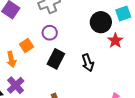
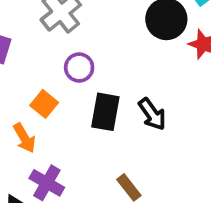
black arrow: (88, 63) -> (152, 114), moved

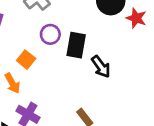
black rectangle: (105, 112) -> (76, 45), moved

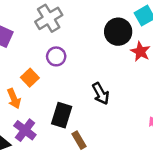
black rectangle: (76, 45) -> (62, 115), moved

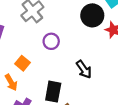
purple circle: (56, 56) -> (51, 41), moved

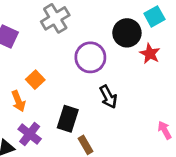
purple circle: (51, 41) -> (90, 57), moved, size x1.5

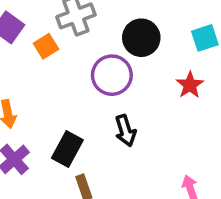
black circle: (127, 33) -> (141, 38), moved
orange square: (35, 80) -> (46, 46), moved

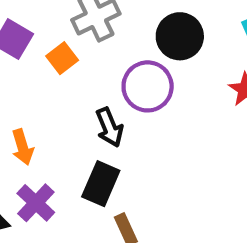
black arrow: (125, 131) -> (109, 127), moved

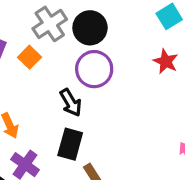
black circle: (180, 36) -> (90, 28), moved

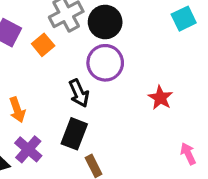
red star: (166, 61) -> (160, 98), moved

